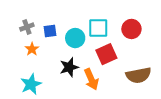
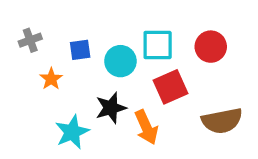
gray cross: (27, 27) -> (30, 40), moved
cyan star: (31, 84) -> (72, 132), moved

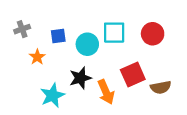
red square: (170, 87) -> (133, 74), moved
brown semicircle: (222, 121) -> (161, 87), size x0.7

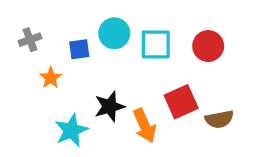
cyan circle: (87, 44) -> (114, 33), moved

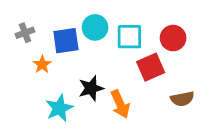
blue square: (79, 49) -> (66, 41), size x1.5
red square: (181, 102) -> (151, 67), moved

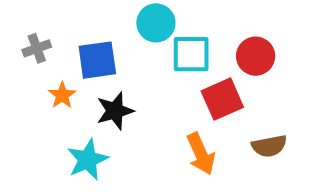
cyan circle: (95, 27) -> (156, 23), moved
black star: (91, 88) -> (115, 111), moved
orange arrow: (120, 104) -> (201, 154), moved

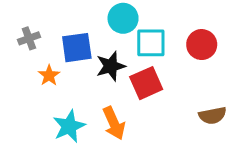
red square: (222, 99) -> (146, 83), moved
black star: (115, 111) -> (111, 66), moved
orange arrow: (201, 154) -> (114, 123), moved

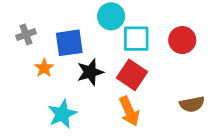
black star: (111, 66) -> (90, 72), moved
red square: (146, 83) -> (132, 75), turned -32
orange arrow: (114, 123) -> (129, 111), moved

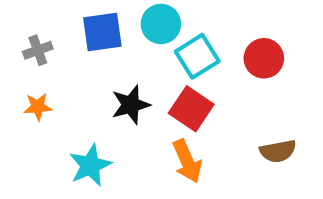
cyan square: (136, 39) -> (197, 56), turned -32
blue square: (69, 43) -> (102, 32), moved
orange star: (44, 68) -> (38, 107), moved, turned 30

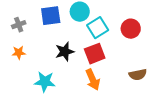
red square: (191, 109) -> (95, 54), turned 35
cyan star: (90, 165) -> (45, 82), turned 30

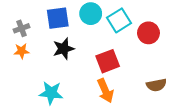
cyan square: (98, 28) -> (119, 20), moved
black star: (65, 52) -> (63, 49), moved
orange star: (19, 53) -> (22, 51), moved

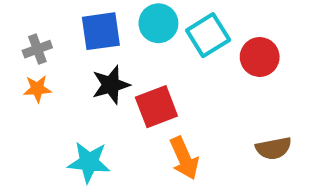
red square: (108, 61) -> (156, 107), moved

